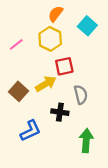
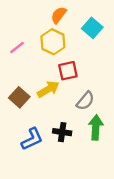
gray semicircle: (81, 95) -> (85, 101), turned 54
black cross: (60, 112) -> (62, 132), moved
green arrow: (86, 141) -> (96, 127), moved

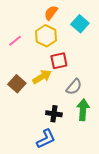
blue L-shape: (32, 139) -> (46, 139), moved

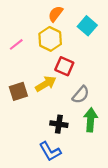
red square: (59, 61) -> (64, 66), turned 36
brown square: (17, 84) -> (18, 91), turned 30
blue L-shape: (46, 139) -> (50, 151), turned 85

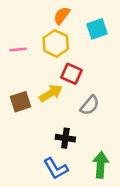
cyan square: (87, 26) -> (97, 29), turned 30
pink line: (16, 44) -> (18, 50), turned 32
green arrow: (91, 120) -> (101, 165), moved

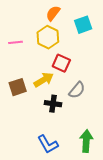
black cross: (65, 138) -> (53, 104), moved

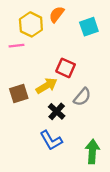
yellow hexagon: (48, 37) -> (31, 24), moved
black cross: (53, 104) -> (57, 111), turned 35
blue L-shape: (48, 144) -> (51, 140), moved

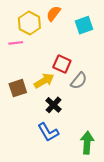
gray semicircle: (82, 97) -> (79, 81), moved

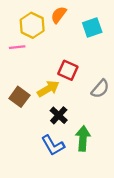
gray semicircle: (79, 81) -> (100, 89), moved
brown square: (18, 88) -> (19, 97), turned -36
green arrow: (87, 143) -> (83, 138), moved

